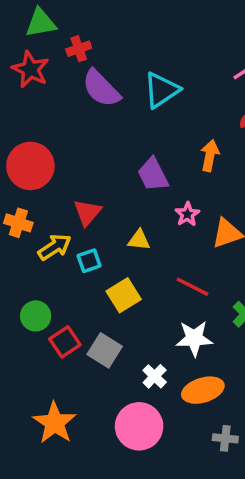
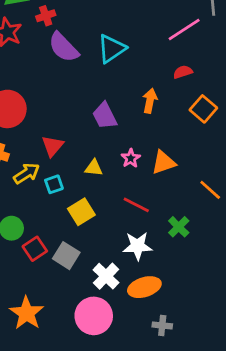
pink star: (187, 214) -> (131, 158), moved
white cross: (155, 376) -> (106, 276), size x1.4

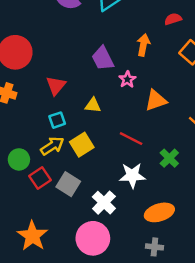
pink star: (131, 158) -> (127, 79), moved
yellow arrow: (27, 173) -> (52, 146), moved
orange ellipse: (144, 287) -> (159, 212), moved

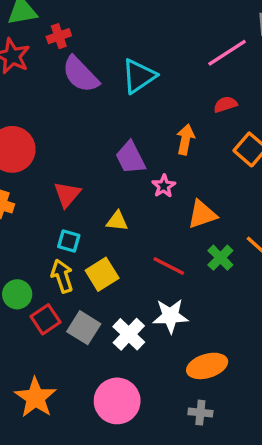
cyan square: (57, 120) -> (69, 241), turned 35
yellow arrow: (52, 146) -> (62, 276), turned -75
green cross: (169, 158) -> (220, 258), moved
white cross: (104, 203) -> (129, 334), moved

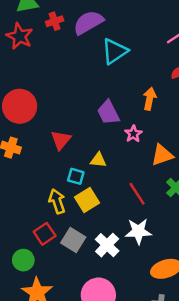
purple semicircle: (80, 74) -> (88, 22), moved, turned 104
cyan square: (69, 241) -> (76, 176), moved
red line: (169, 266) -> (137, 194), turned 30
green circle: (17, 294) -> (23, 260), moved

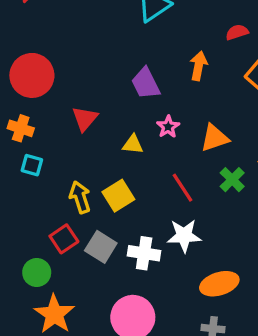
pink star: (133, 134) -> (168, 127), moved
cyan square: (76, 176) -> (32, 165), moved
white cross: (107, 245) -> (144, 253), turned -35

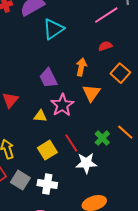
pink star: (168, 127) -> (62, 105), size x1.6
orange triangle: (215, 138) -> (91, 93), moved, turned -36
yellow square: (118, 196) -> (47, 150), moved
white star: (184, 236) -> (86, 163), moved

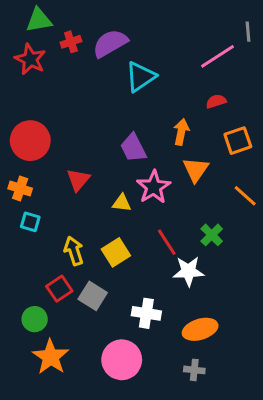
orange square: (120, 73) -> (238, 141), turned 30
orange line: (125, 132) -> (245, 196), moved
yellow square: (47, 150) -> (116, 252), moved
white cross: (47, 184) -> (146, 313), moved

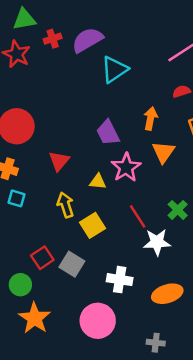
yellow arrow: (74, 251) -> (65, 205), moved
gray cross: (194, 370) -> (156, 343), moved

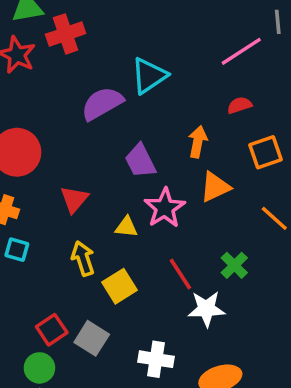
red cross: (53, 39) -> (66, 34), size x1.5
purple semicircle: (87, 40) -> (102, 104), moved
orange triangle: (163, 152) -> (215, 187), turned 30
green circle: (20, 285) -> (39, 368), moved

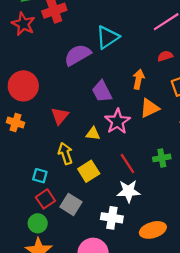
cyan square: (17, 250) -> (40, 176), moved
green cross: (234, 265) -> (162, 158), turned 35
white star: (206, 309) -> (129, 191), moved

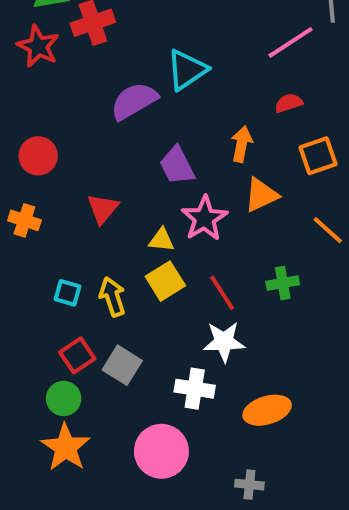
red circle: (23, 86) -> (38, 156), size x0.7
yellow arrow: (65, 154) -> (112, 297), moved
yellow square: (89, 171) -> (165, 281), moved
cyan square: (40, 176) -> (67, 293), moved

